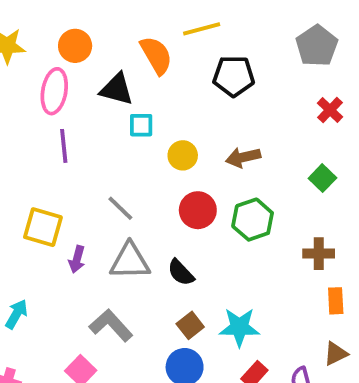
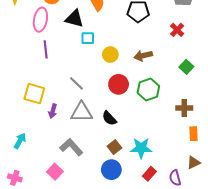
red cross: (330, 110) -> (177, 30), moved

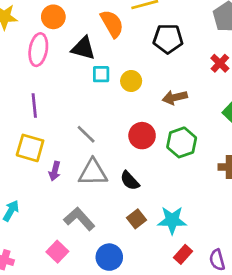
purple line: (46, 49) -> (34, 106), moved
yellow circle: (110, 55) -> (131, 81), moved
blue circle: (111, 170) -> (109, 257), moved

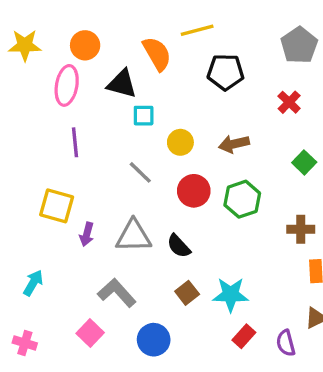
yellow circle: (131, 81) -> (180, 142), moved
purple line: (34, 106) -> (75, 142), moved
gray line: (86, 134) -> (140, 172), moved

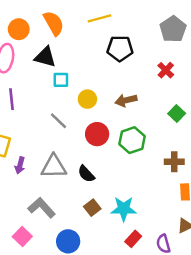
orange semicircle: (157, 54) -> (54, 23), moved

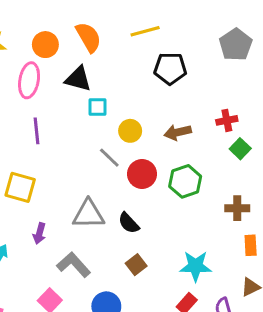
red cross: (166, 70) -> (227, 120), moved, turned 35
gray line: (58, 121) -> (109, 158), moved
purple arrow: (20, 165) -> (39, 233), moved
cyan star: (124, 209) -> (196, 266), moved

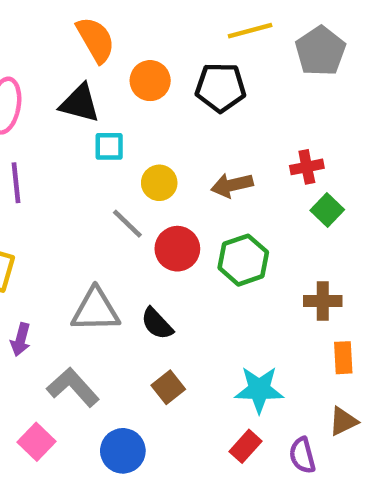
yellow line: (145, 31) -> (250, 31), moved
orange circle: (45, 45) -> (150, 81), moved

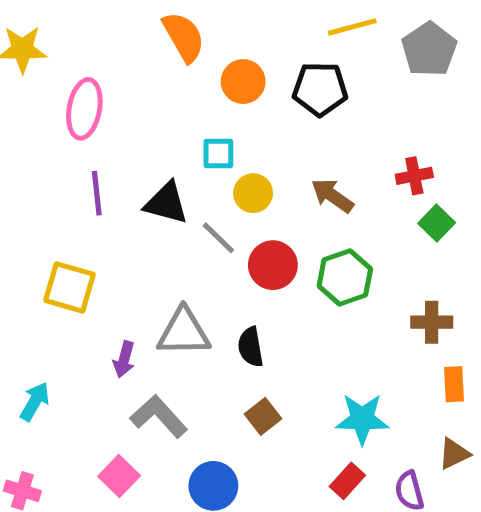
black triangle: (80, 103) -> (166, 203), moved
cyan square: (109, 146) -> (218, 153), moved
brown arrow: (232, 185) -> (332, 196), turned 48
black semicircle: (157, 324) -> (251, 347), turned 33
purple arrow: (21, 340) -> (124, 359), moved

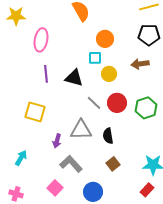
orange circle: (243, 82) -> (105, 39), moved
black pentagon: (320, 89) -> (149, 35), moved
brown arrow: (332, 196) -> (140, 64), moved, turned -42
gray line: (218, 238) -> (94, 103), moved

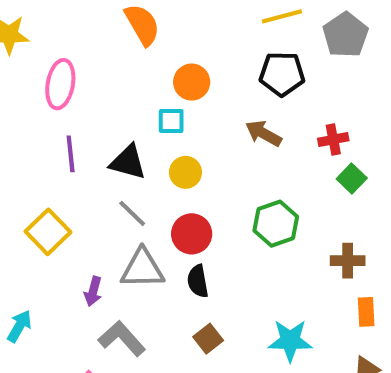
brown arrow: (140, 64) -> (263, 133), turned 36
yellow circle: (109, 74) -> (185, 172), moved
gray line: (94, 103) -> (132, 213), moved
red circle: (117, 103) -> (192, 234), moved
yellow square: (35, 112) -> (48, 232), turned 30

